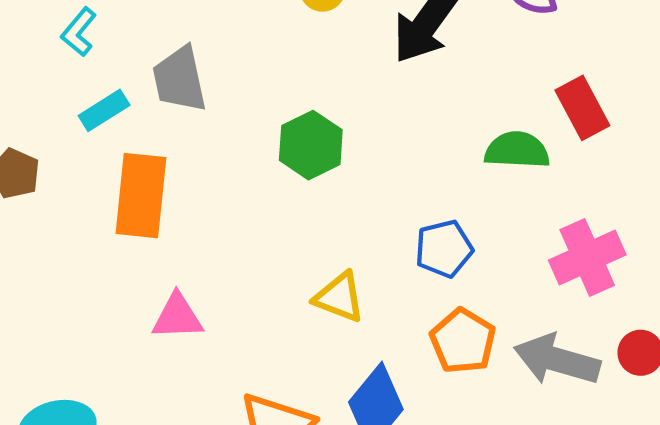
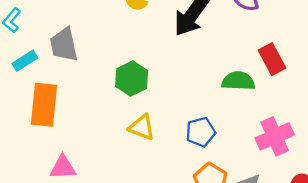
yellow triangle: (339, 297) -> (142, 127), moved

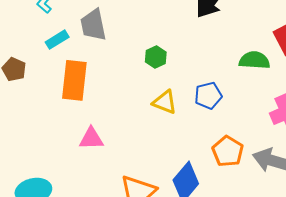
green hexagon: (132, 79) -> (156, 57), size x0.7
blue pentagon: (201, 132) -> (208, 96), moved

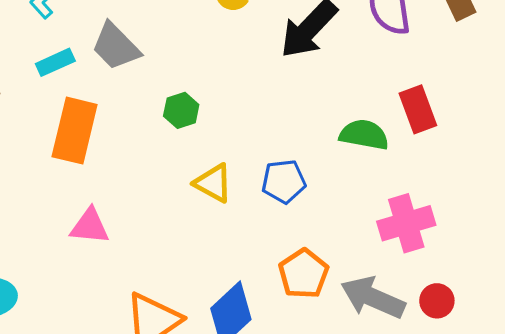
gray trapezoid: (93, 25) -> (116, 46), turned -40
green hexagon: (156, 57) -> (181, 110), moved

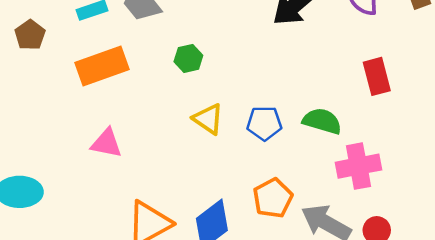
orange rectangle: (75, 131) -> (102, 66), turned 51
green semicircle: (364, 135) -> (322, 121), moved

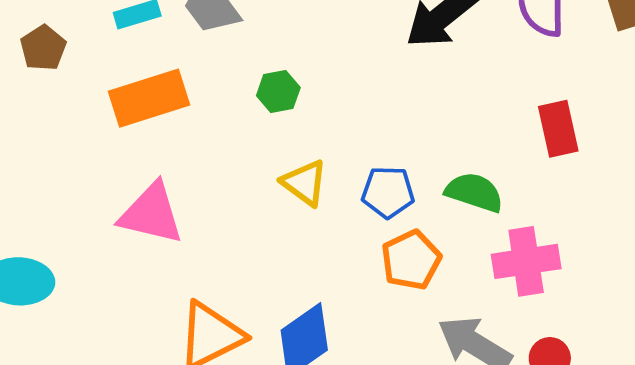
pink triangle: (106, 143) -> (151, 214), size x1.4
orange pentagon: (273, 198) -> (411, 260), moved

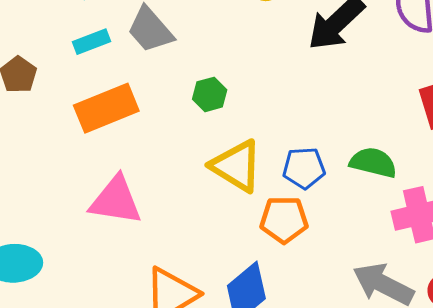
yellow triangle: (305, 183) -> (237, 166), size x1.4
orange pentagon: (411, 260) -> (284, 220), moved, turned 30

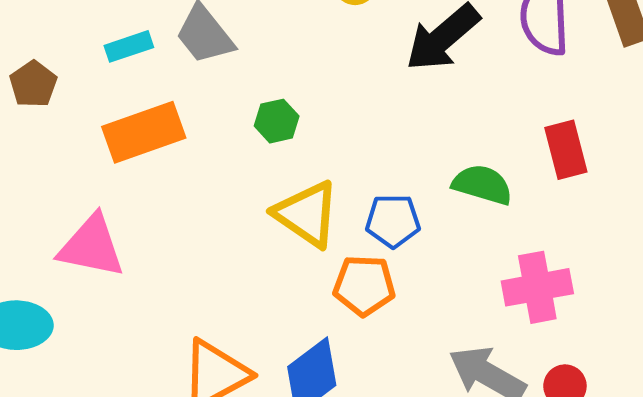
green semicircle: (373, 163) -> (482, 185), moved
pink triangle: (116, 201) -> (91, 246), moved

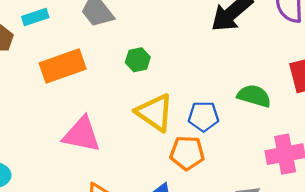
cyan rectangle: (129, 46) -> (35, 17), moved
pink triangle: (91, 246) -> (82, 134), moved

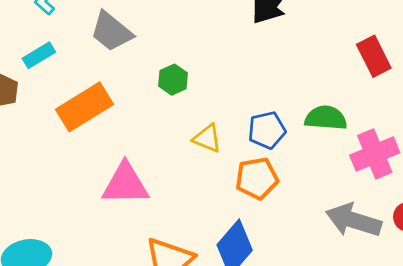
green semicircle: (254, 96) -> (326, 118), moved
yellow triangle: (155, 112) -> (207, 138), size x0.6

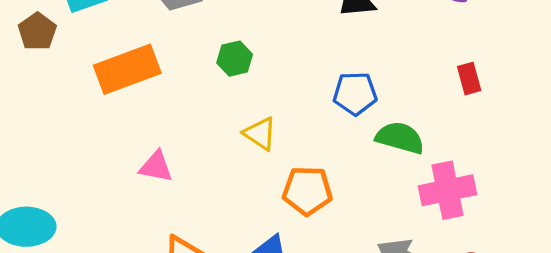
red rectangle: (374, 56) -> (469, 79), size x0.7
blue pentagon: (267, 130) -> (355, 93), moved
pink triangle: (125, 184) -> (156, 167), size x0.6

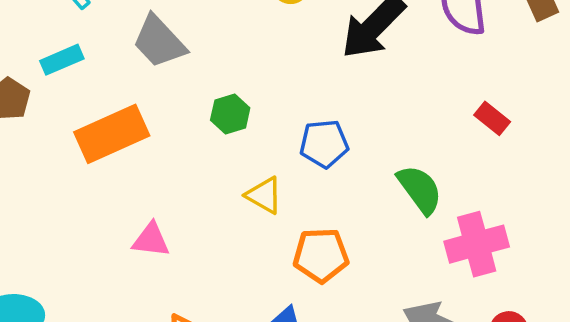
red rectangle: (469, 79) -> (492, 118), turned -32
blue pentagon: (355, 93) -> (324, 144), moved
green semicircle: (400, 138) -> (420, 189), turned 42

